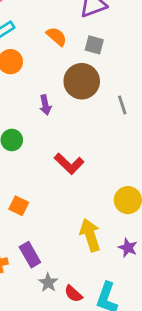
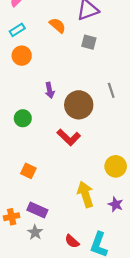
orange semicircle: (57, 36) -> (57, 25), moved
brown circle: (82, 81) -> (79, 105), moved
purple rectangle: (30, 255) -> (37, 210), turned -36
gray star: (48, 283) -> (35, 232), moved

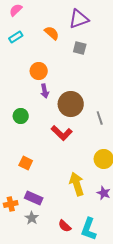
orange circle: (22, 56) -> (39, 71), moved
gray line: (111, 90) -> (100, 118), moved

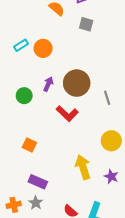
cyan rectangle: (16, 37) -> (21, 45), moved
purple arrow: (45, 91) -> (48, 84), moved, turned -144
orange cross: (11, 204) -> (14, 205), moved

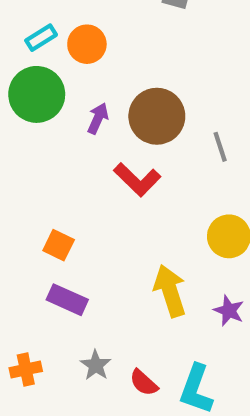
green circle: (24, 96) -> (37, 94), moved, size x1.6
purple rectangle: (38, 182) -> (67, 300), moved
gray star: (36, 203) -> (96, 365), moved

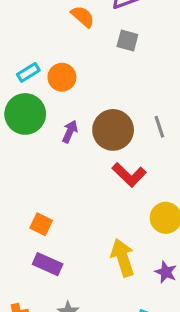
gray line: (220, 147) -> (159, 127), moved
red L-shape: (137, 180) -> (129, 175), moved

